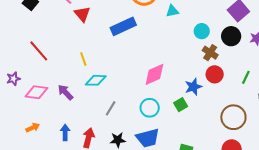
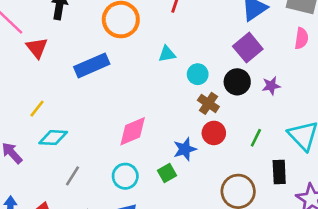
cyan triangle: (172, 11) -> (167, 54), moved
yellow line: (83, 59) -> (37, 109), turned 56

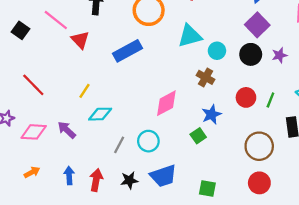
cyan triangle: (167, 54) -> (190, 36), size x1.6
brown cross: (208, 103) -> (206, 77), moved
red circle: (214, 133) -> (246, 97), moved
cyan circle: (125, 176) -> (148, 141), moved

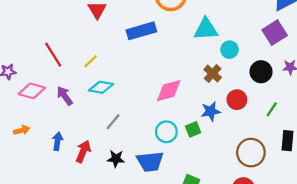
black circle: (251, 54) -> (261, 72), moved
red line: (33, 85) -> (53, 55), moved
red circle: (246, 97) -> (237, 100), moved
cyan circle: (148, 141) -> (166, 132), moved

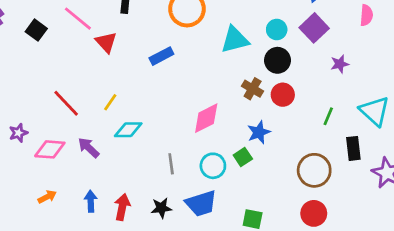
blue rectangle: (141, 31) -> (161, 56), size x0.7
cyan circle: (229, 50) -> (277, 30), moved
black circle: (261, 72) -> (277, 60), moved
red circle: (237, 100) -> (283, 95), moved
gray line: (113, 122) -> (171, 164), moved, turned -36

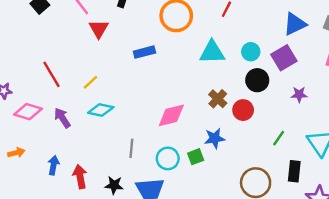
black circle: (277, 60) -> (257, 80), moved
red arrow: (122, 207) -> (80, 177), turned -35

